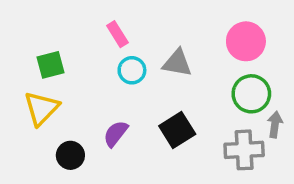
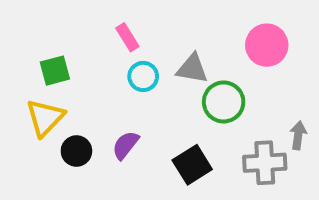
green circle: (251, 94) -> (224, 102), moved
black square: (177, 130) -> (192, 165), moved
black circle: (70, 155) -> (76, 151), moved

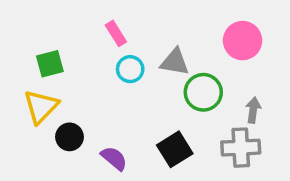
gray arrow: (298, 135) -> (253, 110), moved
purple semicircle: (126, 145) -> (114, 158), moved, turned 92

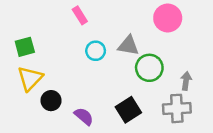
pink rectangle: (116, 33) -> (80, 15), moved
pink circle: (243, 41) -> (168, 18), moved
green square: (50, 64) -> (25, 47), moved

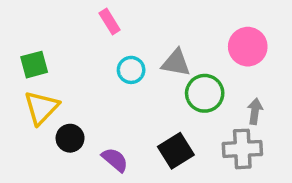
pink circle: (168, 18) -> (248, 47), moved

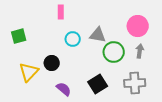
pink rectangle: (110, 21) -> (61, 12), turned 32
yellow triangle: (41, 108) -> (29, 72), moved
gray arrow: (255, 111) -> (140, 51), moved
black circle: (70, 138) -> (52, 63), moved

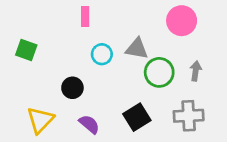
pink circle: (138, 26) -> (182, 21), moved
green square: (19, 36) -> (26, 50), turned 35
yellow triangle: (29, 72) -> (40, 120), moved

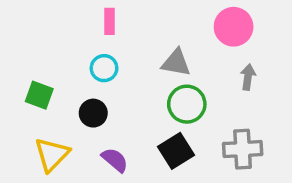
green square: (26, 50) -> (39, 95), moved
cyan circle: (102, 54) -> (104, 68), moved
gray arrow: (196, 71) -> (248, 77), moved
green circle: (159, 72) -> (187, 104), moved

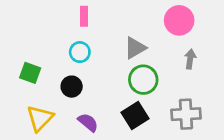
gray triangle: (176, 63) -> (135, 48), turned -40

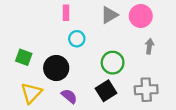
gray triangle: (135, 48) -> (109, 15), moved
cyan circle: (80, 52) -> (77, 39), moved
black circle: (72, 87) -> (56, 68), size x1.5

